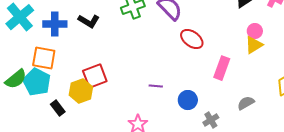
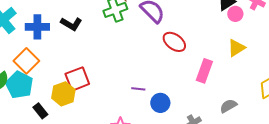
pink circle: (255, 31) -> (235, 14), moved
orange square: (44, 58) -> (26, 61), turned 35
blue circle: (188, 100) -> (160, 103), moved

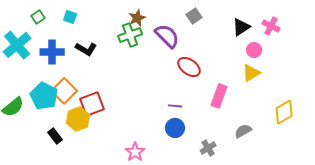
pink circle: (235, 14) -> (254, 50), moved
orange square: (26, 61) -> (64, 91), moved
cyan pentagon: (19, 85) -> (44, 96), moved
purple line: (138, 89) -> (175, 106), moved

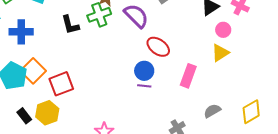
black L-shape: (86, 49) -> (70, 25), moved, turned 45
yellow diamond: (284, 112) -> (251, 112), moved
yellow hexagon: (78, 119) -> (47, 113), moved
blue circle: (175, 128) -> (144, 71), moved

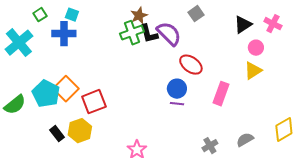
black L-shape: (70, 25) -> (149, 34), moved
blue cross: (21, 32) -> (64, 34), moved
gray semicircle: (212, 111) -> (245, 140), moved

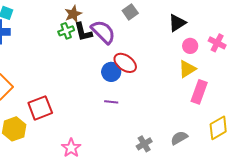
pink cross: (273, 24) -> (217, 43), moved
green cross: (132, 33) -> (66, 31), size x0.7
blue circle: (177, 89) -> (111, 72), moved
pink rectangle: (221, 94) -> (199, 92), moved
red square: (94, 102) -> (40, 108), moved

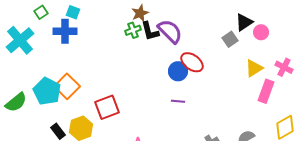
gray square: (130, 12) -> (230, 39), moved
pink cross: (217, 43) -> (284, 67), moved
pink circle: (190, 46) -> (261, 32), moved

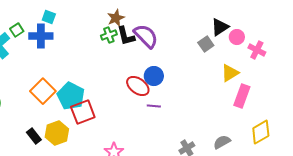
green square: (41, 12) -> (17, 30), moved
red ellipse: (192, 62) -> (138, 86), moved
pink cross: (284, 67) -> (257, 50), moved
cyan pentagon: (47, 91) -> (71, 96), moved

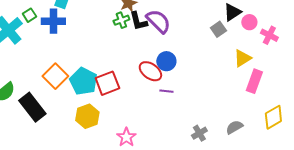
red square: (83, 112) -> (107, 83), moved
yellow hexagon: (57, 133) -> (87, 116), moved
black rectangle: (34, 136) -> (32, 107), moved, size x1.8

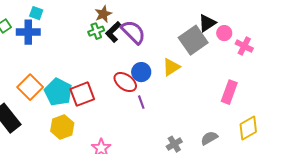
black L-shape: (138, 21) -> (113, 32), turned 60
gray square: (218, 29) -> (193, 40), size x1.8
yellow triangle: (242, 58) -> (171, 67), moved
purple line: (166, 91) -> (141, 102), turned 64

